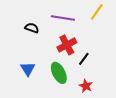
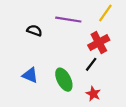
red cross: (67, 45) -> (99, 43), moved
blue triangle: (28, 69) -> (30, 75), turned -35

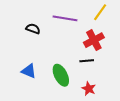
black line: (91, 64) -> (87, 61), turned 48

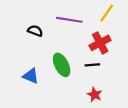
green ellipse: (61, 75) -> (62, 65), moved

